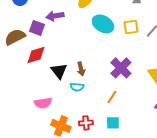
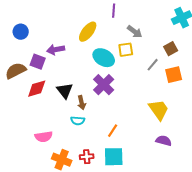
yellow square: (131, 27) -> (126, 50), moved
purple cross: (121, 68) -> (104, 85), moved
black triangle: (59, 71) -> (65, 91), moved
cyan square: (113, 123) -> (114, 157), size x1.5

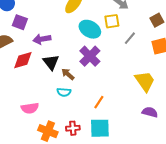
purple arrow: (56, 50) -> (42, 39), moved
purple square: (38, 62) -> (20, 22), moved
gray line: (153, 65) -> (130, 38), moved
brown arrow: (82, 103) -> (68, 74), turned 144

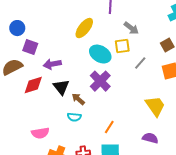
purple semicircle: (150, 112) -> (150, 138), moved

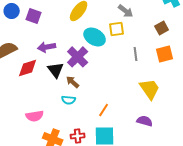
purple square: (30, 47) -> (34, 16), moved
gray line: (140, 63) -> (136, 54), moved, turned -48
purple cross: (100, 81) -> (78, 57), moved

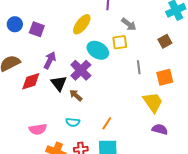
purple arrow: (47, 47) -> (50, 60), turned 126
orange square: (165, 54) -> (165, 77), moved
cyan semicircle: (69, 100) -> (73, 122), moved
purple semicircle: (145, 121) -> (160, 129), moved

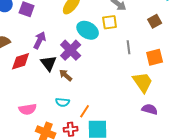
orange line: (107, 123) -> (85, 111), moved

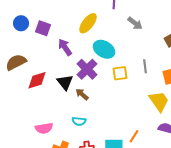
yellow square: (110, 22) -> (120, 73), moved
purple arrow: (40, 40) -> (65, 47), moved, turned -60
orange line: (85, 111) -> (134, 136), moved

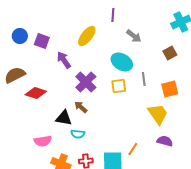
cyan ellipse: (104, 49) -> (122, 62), moved
red diamond: (37, 80) -> (36, 93), turned 35
black triangle: (65, 82) -> (64, 118), moved, turned -42

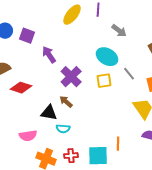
yellow ellipse: (87, 36) -> (72, 15), moved
gray line: (144, 79) -> (129, 74), turned -32
orange line: (133, 149) -> (118, 144), turned -32

